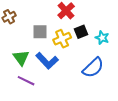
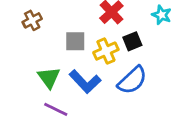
cyan star: (102, 38) -> (162, 15), moved
blue semicircle: (93, 68) -> (132, 80), moved

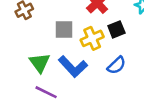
blue semicircle: (132, 80) -> (116, 65), size x0.7

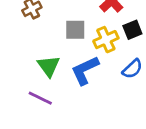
blue L-shape: (73, 67) -> (85, 70), turned 108
purple line: (46, 92) -> (40, 98), moved

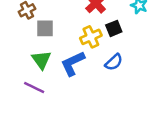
gray square: (75, 30) -> (45, 28), moved

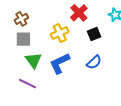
gray square: (45, 28) -> (23, 39), moved
yellow cross: (91, 37) -> (60, 33), moved

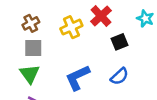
yellow cross: (60, 33) -> (71, 27), moved
green triangle: (33, 60) -> (30, 74), moved

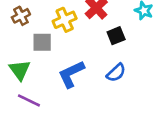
gray square: (33, 48) -> (42, 42), moved

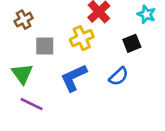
yellow cross: (65, 20) -> (82, 38), moved
black square: (116, 36) -> (132, 43), moved

